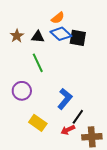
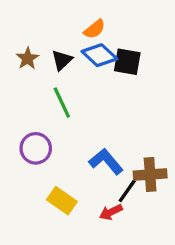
black triangle: (38, 37) -> (62, 60), turned -48
blue L-shape: (65, 99) -> (106, 161), turned -80
brown cross: (92, 137) -> (150, 174), moved

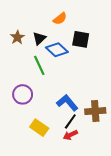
blue diamond: (99, 55) -> (57, 50), moved
black line: (127, 191) -> (70, 121), moved

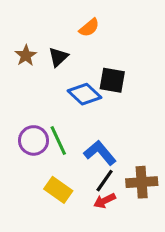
black square: (81, 39) -> (112, 80), moved
blue diamond: (57, 50) -> (85, 94), moved
green line: (39, 65) -> (58, 140), moved
brown cross: (95, 111) -> (142, 182), moved

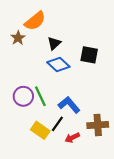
orange semicircle: (89, 28) -> (35, 21), moved, size x1.5
black triangle: (58, 57) -> (54, 43), moved
black square: (112, 80) -> (89, 55), moved
black line: (105, 181) -> (57, 124), moved

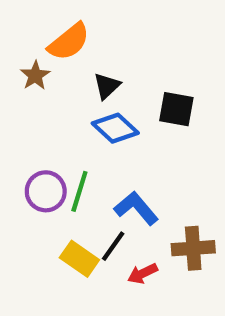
green line: (40, 96) -> (79, 191), turned 42

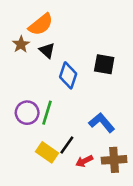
black triangle: (107, 86) -> (47, 51), moved, turned -35
blue diamond: (115, 128) -> (68, 75), turned 65
blue L-shape: (136, 208) -> (102, 123), moved
brown cross: (193, 248) -> (114, 160), moved

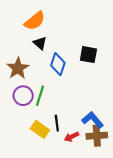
brown star: (21, 44) -> (18, 68), moved, size x1.5
blue L-shape: (102, 123) -> (93, 120), moved
black line: (67, 145) -> (57, 123), turned -42

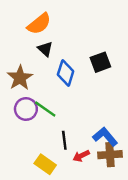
black square: (88, 55) -> (100, 62), turned -30
green line: (40, 96) -> (45, 109), turned -72
yellow rectangle: (40, 129) -> (45, 164), moved

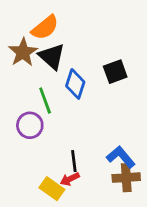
black triangle: (45, 49) -> (52, 56), size x1.5
brown star: (20, 78) -> (23, 52), moved
green line: (45, 109) -> (45, 100), moved, turned 35
red arrow: (81, 156) -> (70, 179), moved

